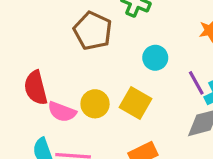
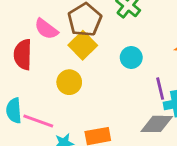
yellow square: (136, 103) -> (83, 45), moved
pink semicircle: (62, 112) -> (46, 29), moved

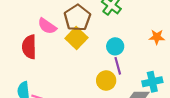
yellow circle: (69, 82) -> (106, 81), moved
purple line: (160, 89) -> (118, 66), moved

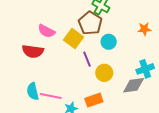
brown pentagon: (77, 18) -> (90, 23), moved
red semicircle: (29, 47) -> (33, 51), turned -75
purple line: (118, 66) -> (87, 59), moved

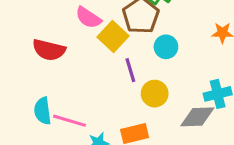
pink semicircle: (46, 31) -> (88, 18), moved

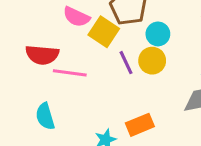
yellow circle: (155, 94) -> (152, 61), moved
pink line: (69, 121) -> (70, 73), moved

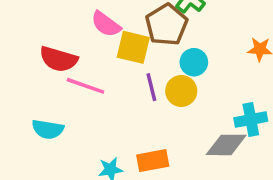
yellow square: (104, 32) -> (133, 47), turned -32
cyan semicircle: (45, 116) -> (48, 129), turned -76

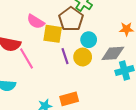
pink line: (85, 86) -> (27, 58), turned 45
gray diamond: (226, 145) -> (113, 53), moved

